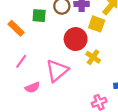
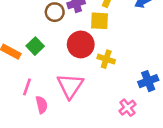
green square: (39, 16) -> (35, 46), moved, turned -32
pink semicircle: (32, 87) -> (42, 105), moved, turned -64

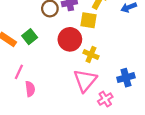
pink triangle: (70, 86) -> (85, 80), moved

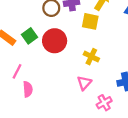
red circle: (70, 39) -> (55, 41), moved
pink triangle: (85, 80) -> (84, 83), size x0.6

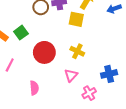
red circle: (55, 41) -> (44, 52), moved
pink semicircle: (28, 89) -> (34, 88), moved

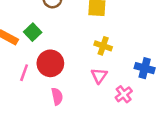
red circle: (44, 52) -> (50, 63), moved
blue cross: (109, 74) -> (145, 68), turned 35

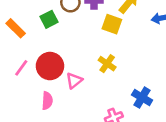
green square: (33, 32) -> (49, 19), moved
pink triangle: (99, 76) -> (74, 81), moved

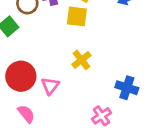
yellow cross: (107, 64) -> (81, 60), turned 30
pink semicircle: (47, 101) -> (26, 114), turned -30

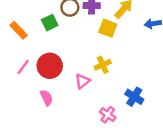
pink triangle: (50, 86) -> (82, 81), moved
pink cross: (101, 116) -> (108, 115), turned -35

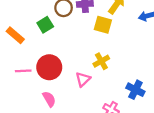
pink line: (23, 67) -> (23, 71), turned 56

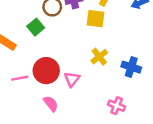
pink triangle: (83, 79) -> (72, 79), moved
blue cross: (135, 90) -> (131, 67), moved

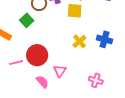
blue cross: (131, 67) -> (105, 39), moved
pink triangle: (72, 79) -> (60, 71), moved

